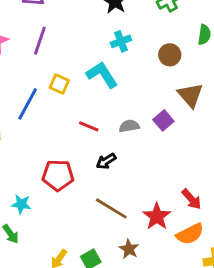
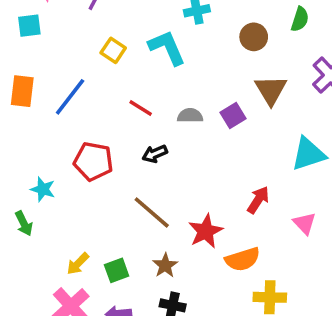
blue line: (28, 104) -> (70, 97), moved
red arrow: (191, 199) -> (258, 200), moved, turned -115

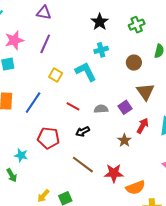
red arrow: (258, 200) -> (143, 126), moved
red star: (206, 231) -> (114, 173), turned 30
brown star: (165, 265) -> (124, 140), moved

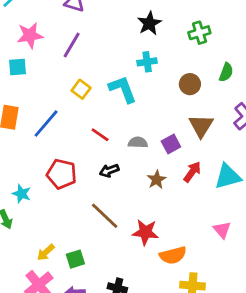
brown star: (124, 140) -> (157, 180), moved

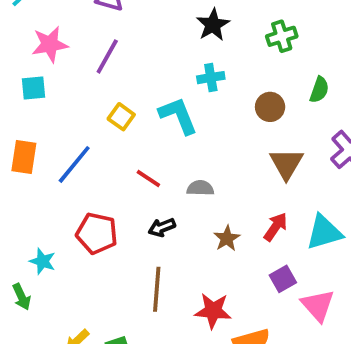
purple square: (171, 144) -> (283, 279), moved
brown line: (105, 216) -> (157, 289), turned 52
pink triangle: (222, 230) -> (318, 305), size x1.4

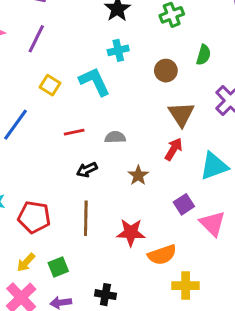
red line: (148, 178) -> (74, 132), turned -42
red arrow: (276, 227) -> (174, 149), moved
red pentagon: (97, 233) -> (34, 217), moved

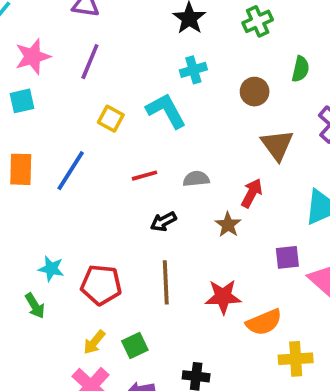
red arrow: (174, 149) -> (252, 193), moved
purple square: (184, 204) -> (287, 257), turned 30

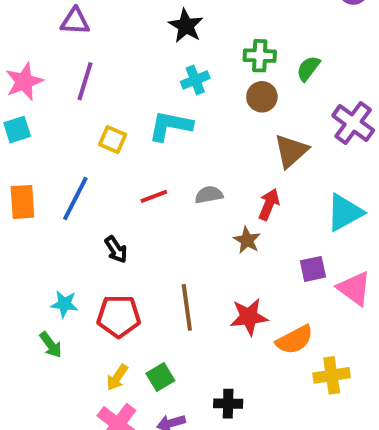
green cross: (258, 21) -> (260, 56), moved, turned 32
green semicircle: (300, 69) -> (308, 68), turned -150
cyan L-shape: (166, 111) -> (170, 126), turned -45
brown triangle: (277, 145) -> (291, 151), turned 30
black arrow: (163, 222) -> (116, 250), moved, turned -90

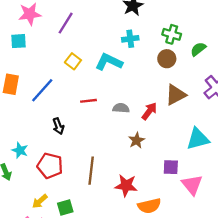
red arrow: (269, 204) -> (149, 111), moved

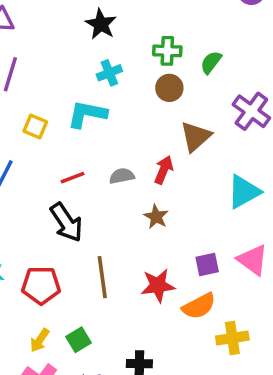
black arrow: (58, 126) -> (66, 222), moved, size x1.6
purple square: (171, 167) -> (207, 265), moved

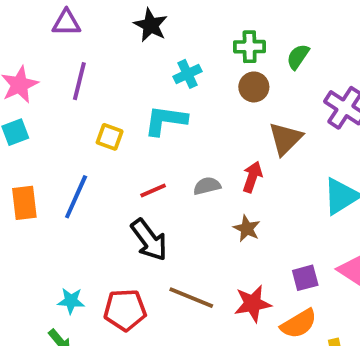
black star: (101, 24) -> (151, 25), moved
brown line: (102, 277) -> (191, 298), turned -57

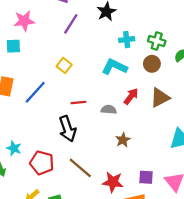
cyan cross: (187, 74) -> (127, 40), moved
purple line: (79, 81) -> (71, 24), moved
cyan L-shape: (165, 120) -> (114, 67), moved
red arrow: (252, 177) -> (131, 96), moved

